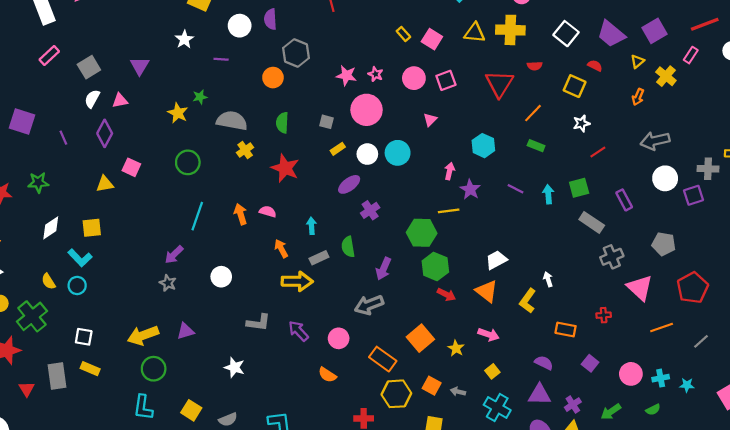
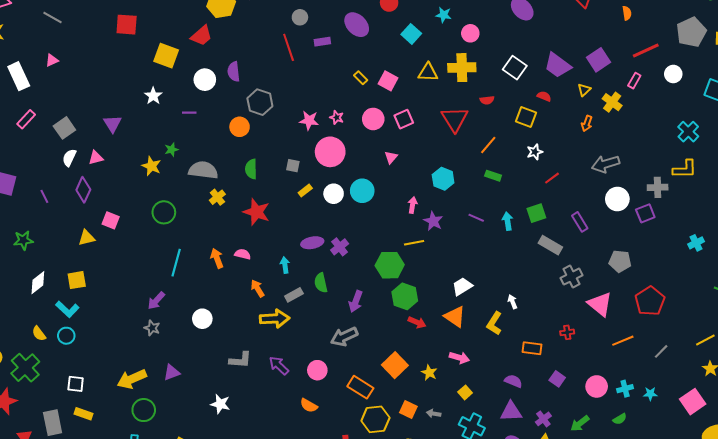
purple ellipse: (349, 184) -> (312, 243), moved, turned 30

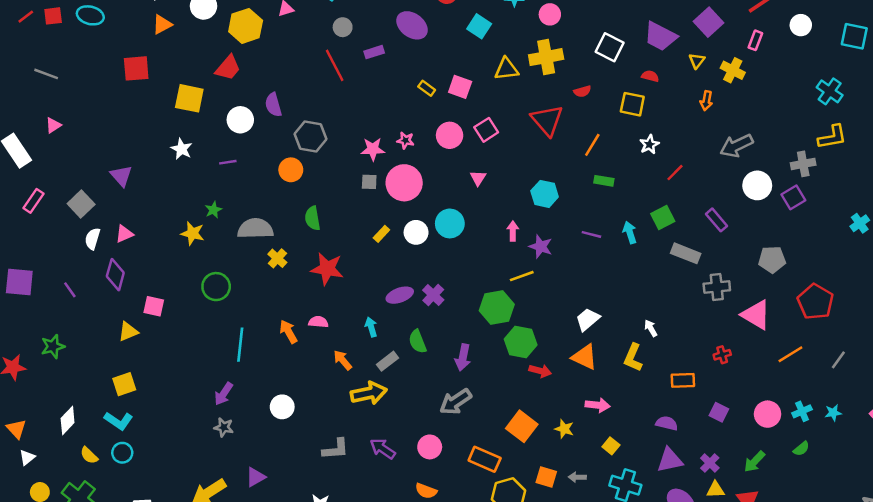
purple triangle: (112, 124) -> (121, 176), moved
gray square: (293, 166) -> (369, 182), moved
gray cross: (571, 277) -> (717, 287), turned 30
white diamond: (38, 283) -> (68, 421), moved

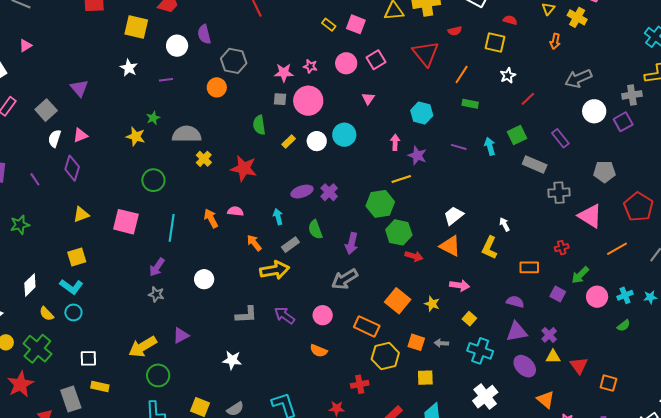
green semicircle: (313, 218) -> (259, 125), moved
pink square: (154, 306) -> (126, 222), moved, size x1.5
green arrow: (754, 462) -> (580, 275), moved

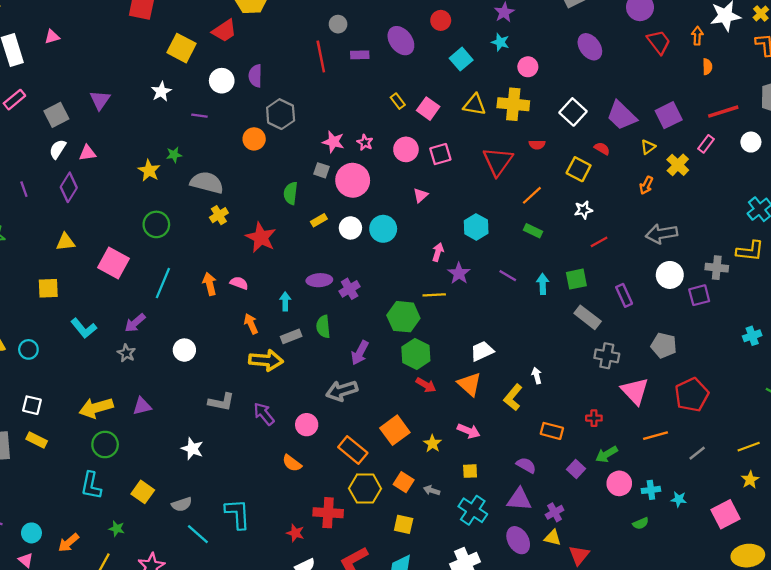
cyan L-shape: (71, 287) -> (84, 328), moved
yellow square: (469, 319) -> (470, 471), turned 32
red cross: (360, 384) -> (328, 513), size x1.4

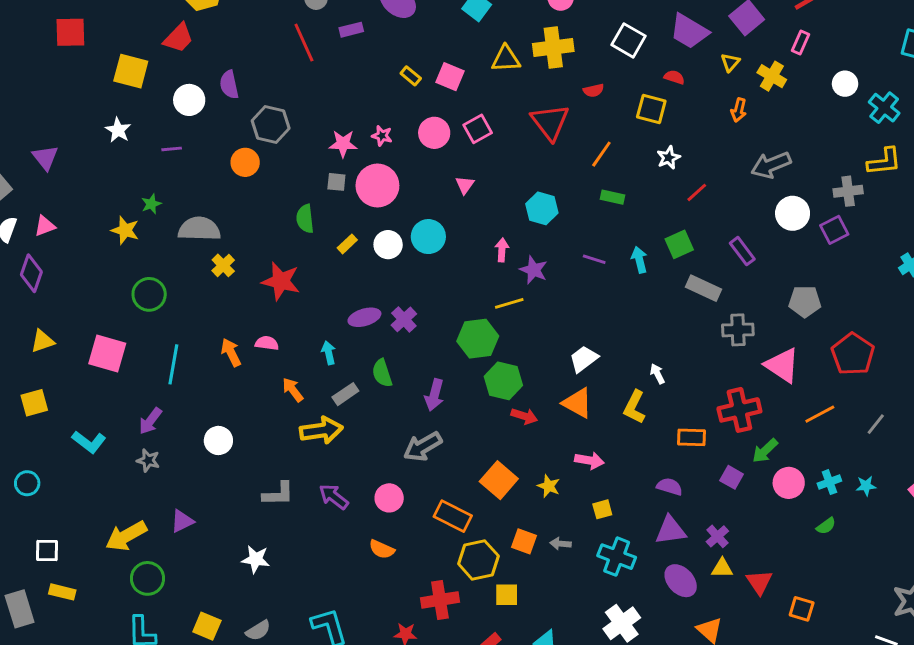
white circle: (751, 142) -> (845, 84), moved
red cross: (594, 418) -> (739, 410), size x2.0
yellow square: (404, 524) -> (507, 595), moved

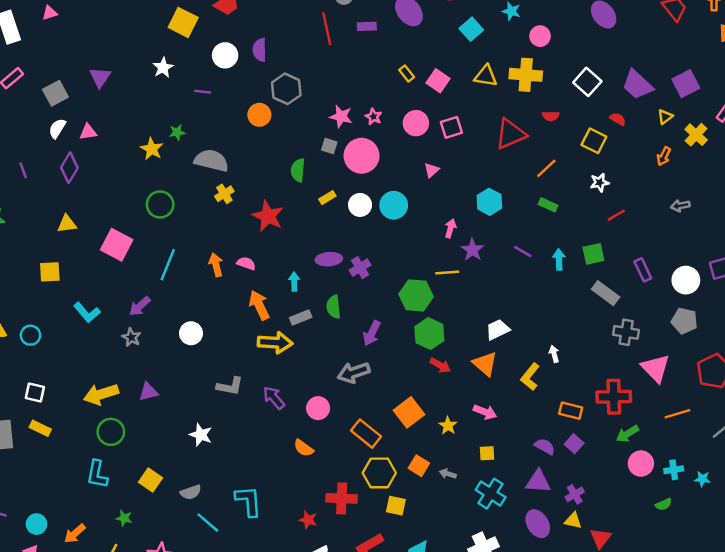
red triangle: (550, 122) -> (511, 134), turned 32
gray arrow: (771, 165) -> (680, 206), size x0.6
white circle: (793, 213) -> (686, 280), moved
orange arrow: (293, 390) -> (259, 305), size x1.4
purple square: (732, 477) -> (574, 444), moved

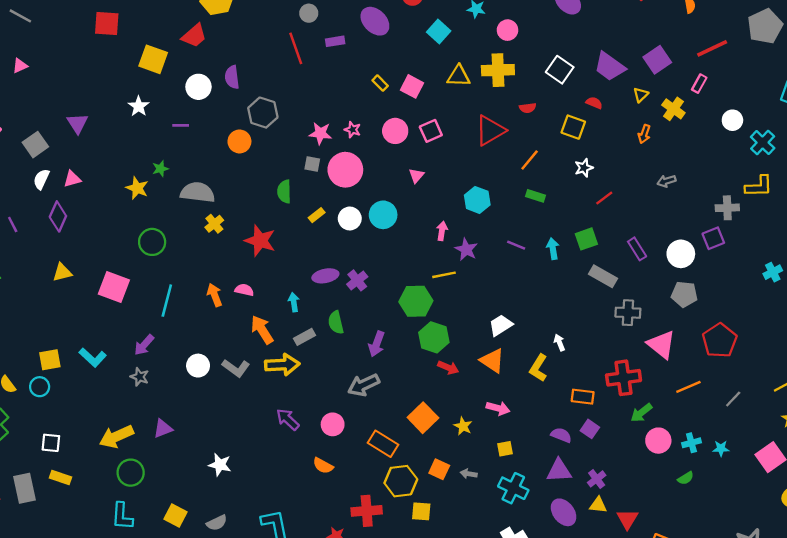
yellow square: (50, 272) -> (50, 360), moved
gray L-shape: (230, 386) -> (236, 368), moved, turned 32

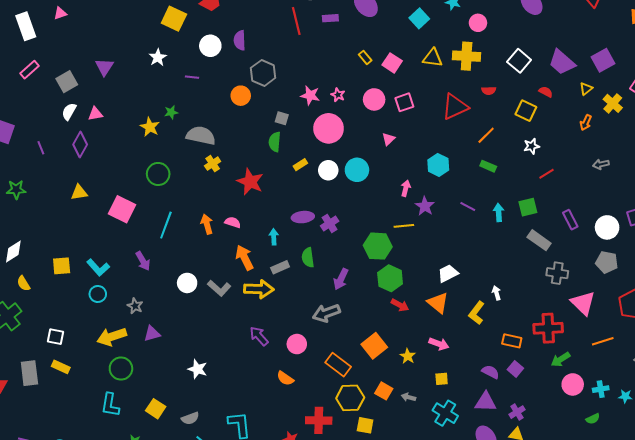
gray square: (312, 164) -> (282, 118), moved
purple arrow: (144, 345) -> (143, 261), turned -78
gray star: (140, 377) -> (135, 306), moved
cyan circle: (40, 387) -> (98, 294), moved

